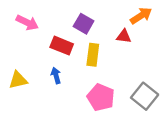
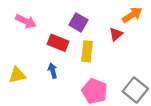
red triangle: (124, 36) -> (116, 34), turned -48

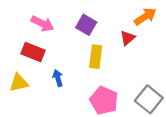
pink arrow: (26, 21) -> (42, 24), moved
red rectangle: (58, 43) -> (33, 52), moved

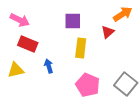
pink arrow: (42, 24) -> (20, 20), moved
purple square: (86, 25) -> (73, 21), turned -30

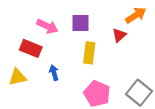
pink arrow: (20, 20) -> (47, 26), moved

